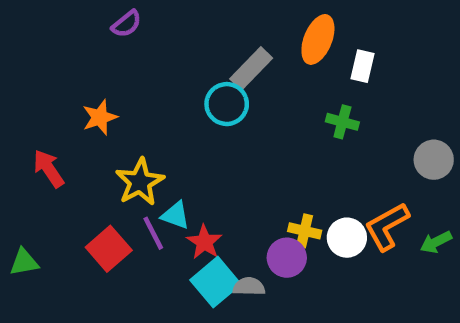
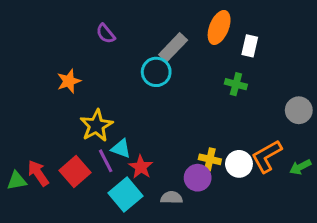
purple semicircle: (126, 24) -> (106, 34), moved, turned 90
red arrow: (49, 169) -> (38, 173), moved
cyan square: (216, 282) -> (126, 195), moved

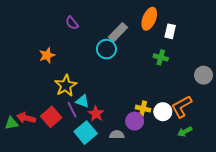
green arrow: (300, 167) -> (185, 132), moved
red arrow: (38, 173) -> (26, 118), turned -42

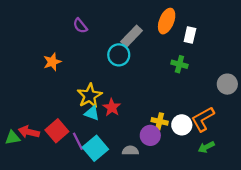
yellow star: (66, 86) -> (90, 96), moved
purple line: (72, 110) -> (78, 141), moved
red star: (96, 114) -> (112, 107), moved

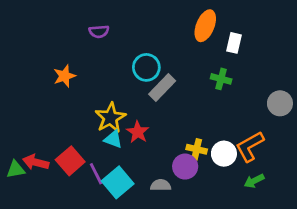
purple semicircle: (80, 26) -> (99, 31), turned -56
gray rectangle: (132, 36) -> (162, 88), moved

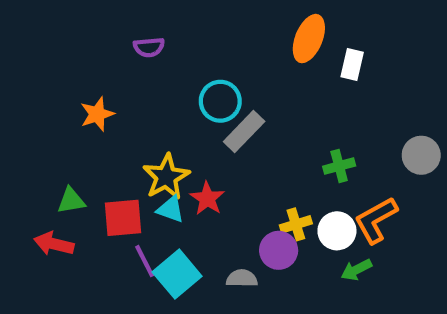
green cross: (221, 79) -> (339, 166), moved, turned -30
yellow cross: (197, 149) -> (296, 224), turned -30
red square: (70, 161) -> (123, 218), moved, turned 36
green triangle: (16, 169) -> (71, 201), moved
green arrow: (254, 181) -> (356, 270), moved

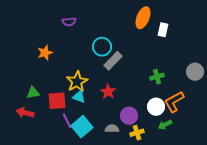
red star: (207, 198) -> (108, 92), moved
yellow cross: (296, 224) -> (137, 133), moved

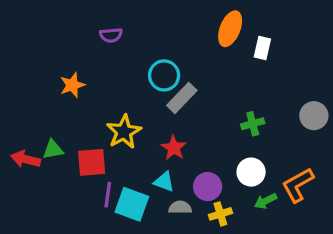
cyan triangle: (79, 97) -> (164, 182), moved
orange L-shape: (174, 102) -> (298, 185), moved
red arrow: (25, 113) -> (26, 159), moved
purple line: (67, 121) -> (108, 195), turned 35
cyan square: (82, 127) -> (132, 204), turned -30

